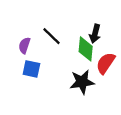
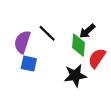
black arrow: (95, 34) -> (87, 31), turned 35
purple semicircle: (24, 45) -> (22, 42), size x1.5

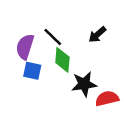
green diamond: (79, 45) -> (62, 60), moved
red semicircle: (97, 58) -> (107, 99), moved, turned 42

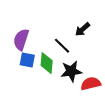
black line: (53, 37) -> (62, 46), moved
green diamond: (62, 60) -> (47, 63), moved

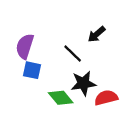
green diamond: (47, 63) -> (61, 98), moved, turned -45

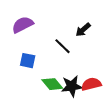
purple semicircle: (25, 46) -> (23, 25), moved, turned 45
black star: (83, 83) -> (72, 86), moved

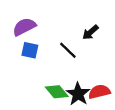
blue square: (28, 61) -> (30, 50), moved
black star: (72, 86) -> (78, 94), turned -30

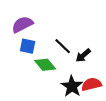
black arrow: (90, 32) -> (83, 55), moved
green diamond: (57, 92) -> (45, 65), moved

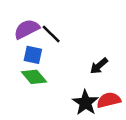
black line: (63, 46) -> (51, 34), moved
green diamond: (45, 65) -> (34, 77), moved

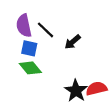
purple semicircle: (27, 29) -> (24, 26), turned -75
black arrow: (99, 66) -> (73, 42), moved

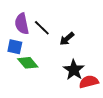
blue square: (29, 48) -> (15, 47), moved
black star: (76, 91) -> (74, 70), moved

